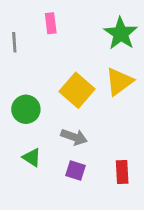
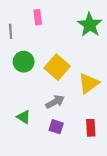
yellow triangle: (119, 82) -> (89, 83), moved
green circle: (26, 109) -> (24, 62), moved
gray arrow: (74, 137) -> (55, 102), turned -48

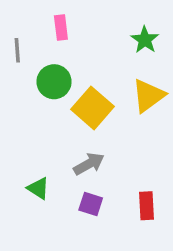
green star: (90, 25) -> (145, 40), size x0.7
green circle: (24, 62) -> (54, 82), moved
yellow triangle: (89, 83) -> (148, 96), moved

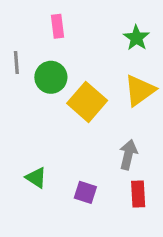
gray line: (17, 50) -> (16, 62), moved
gray arrow: (89, 164) -> (128, 155), moved, turned -48

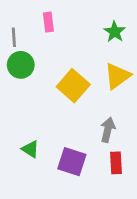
gray line: (16, 62) -> (14, 37), moved
green circle: (51, 77) -> (21, 65), moved
purple square: (85, 192) -> (72, 162), size x1.5

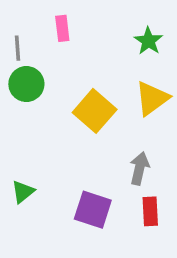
green triangle: (30, 149) -> (23, 192), moved, turned 48

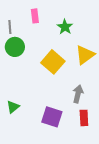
green star: (148, 41) -> (65, 27), moved

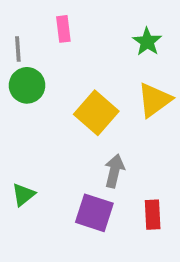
green star: (65, 27) -> (147, 42), moved
gray arrow: (78, 94) -> (114, 171), moved

